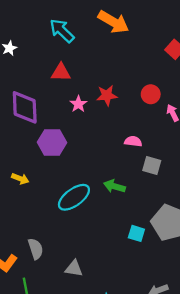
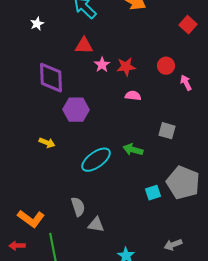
pink star: (78, 104) -> (102, 65), moved
pink semicircle: (133, 141) -> (133, 96), moved
cyan square: (136, 233) -> (153, 193), turned -35
gray semicircle: (36, 249) -> (78, 207), moved

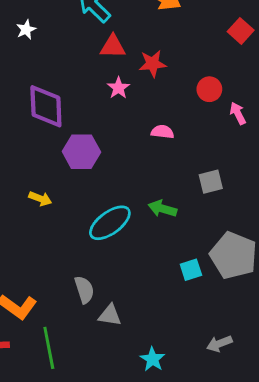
red triangle: (84, 46) -> (113, 47), moved
red star: (126, 67) -> (153, 64), moved
gray square: (167, 131) -> (211, 182), turned -30

